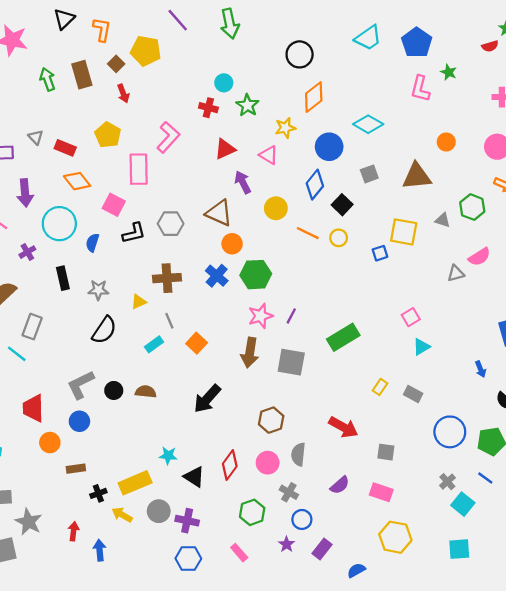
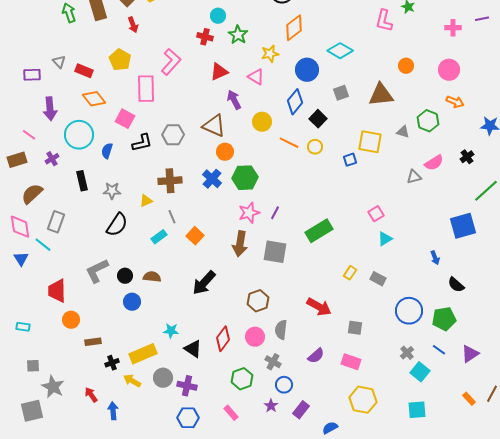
blue circle: (79, 421) -> (132, 302), moved
red arrow: (74, 531) -> (91, 395), turned -42

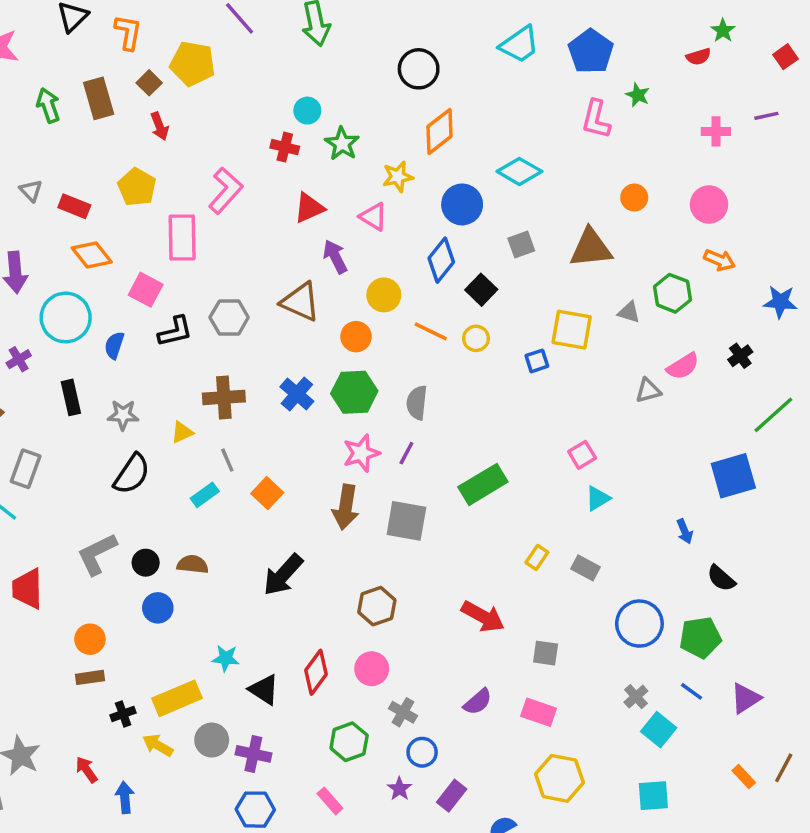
orange circle: (225, 152) -> (356, 337), moved
orange circle: (71, 320) -> (90, 639), moved
gray semicircle: (281, 330) -> (417, 403), moved

